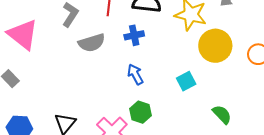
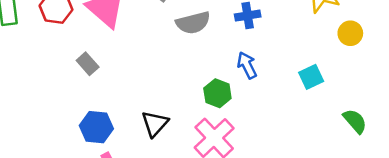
yellow circle: (215, 46) -> (350, 33), size x0.6
green hexagon: (140, 112) -> (217, 93), moved

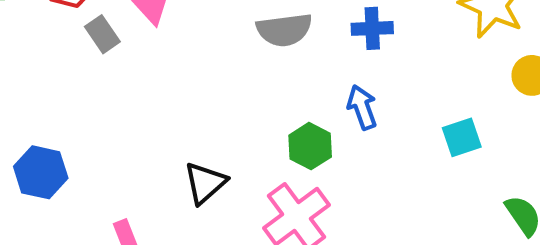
gray rectangle: (88, 64) -> (102, 34), moved
blue hexagon: (96, 127) -> (41, 172), moved

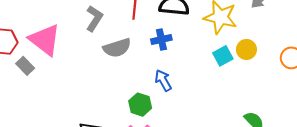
cyan square: (462, 137) -> (223, 56), moved

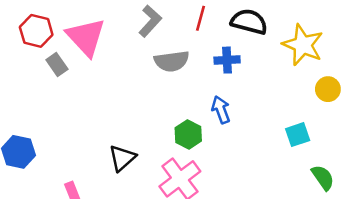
cyan square: (223, 56) -> (298, 135), moved

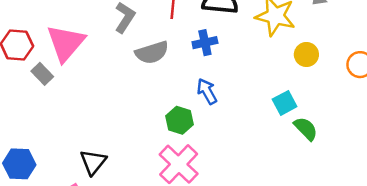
pink triangle: (86, 37) -> (66, 43), turned 33
black triangle: (122, 158) -> (93, 162), moved
green semicircle: (323, 178) -> (306, 129), moved

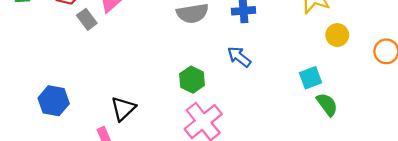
blue arrow: (207, 91) -> (239, 57), turned -30
green hexagon: (180, 120) -> (192, 80), moved

